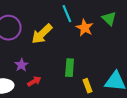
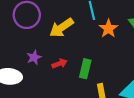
red arrow: (34, 81) -> (60, 64), moved

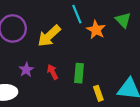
red arrow: (60, 64) -> (53, 72), turned -88

